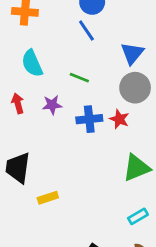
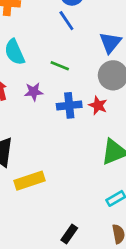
yellow rectangle: (48, 198) -> (30, 181), size x1.5

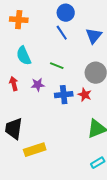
blue triangle: (110, 43) -> (94, 36), moved

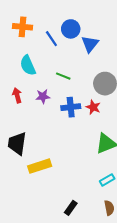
blue circle: (66, 13) -> (71, 29), moved
blue line: (62, 33) -> (51, 39), moved
blue triangle: (94, 36) -> (90, 44), moved

